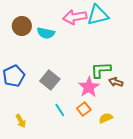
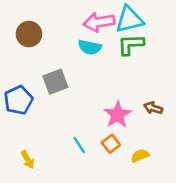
cyan semicircle: (46, 33) -> (90, 47), moved
green L-shape: (101, 70) -> (131, 45), moved
gray square: (50, 80) -> (55, 82), moved, turned 30

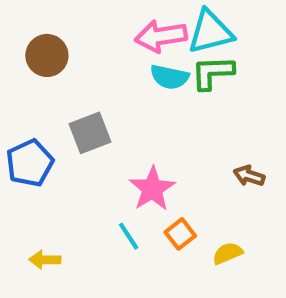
cyan semicircle: (90, 47) -> (169, 77), moved
pink star: (117, 115) -> (152, 189), moved
yellow arrow: (28, 160) -> (45, 260), turned 120

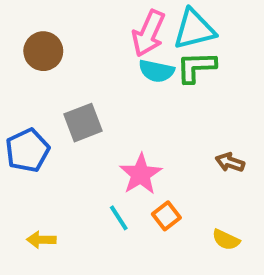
pink arrow: (161, 36) -> (149, 33), turned -57
yellow semicircle: (228, 253) -> (226, 240), moved, turned -132

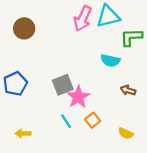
green L-shape: (196, 67) -> (131, 37), moved
cyan semicircle: (156, 71) -> (110, 60), moved
gray square: (83, 123) -> (63, 85), moved

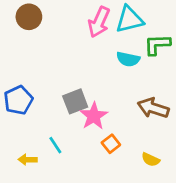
brown circle: (24, 28) -> (29, 17), moved
cyan semicircle: (110, 60) -> (128, 59), moved
brown arrow: (128, 90) -> (153, 108), size x1.6
cyan line: (66, 121) -> (55, 145), moved

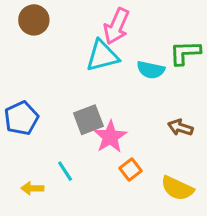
cyan triangle: (129, 19) -> (102, 56), moved
brown arrow: (153, 108) -> (180, 127), size x0.7
yellow semicircle: (151, 160) -> (177, 188), size x1.5

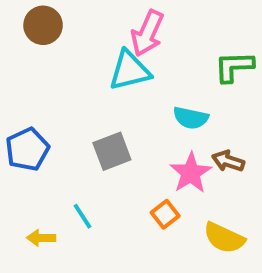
cyan semicircle: (151, 70) -> (191, 118), moved
pink star: (110, 137) -> (191, 173), moved

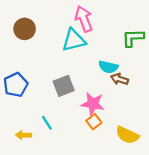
brown circle: (43, 25) -> (25, 29), moved
pink arrow: (147, 33) -> (84, 19), turned 135
brown arrow: (228, 161) -> (120, 79), moved
pink star: (191, 173) -> (93, 104), moved, turned -30

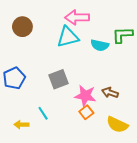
pink arrow: (84, 19) -> (77, 17), turned -70
cyan semicircle: (108, 67) -> (100, 45), moved
brown arrow: (120, 79) -> (110, 93), moved

